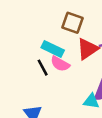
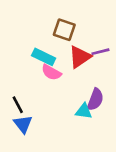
black line: (43, 68) -> (18, 105), moved

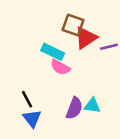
red triangle: (80, 57) -> (86, 38), moved
purple semicircle: (95, 100) -> (74, 108), moved

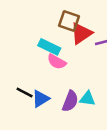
black line: (27, 99) -> (25, 93), turned -35
blue triangle: (32, 118) -> (41, 99), moved, turned 36

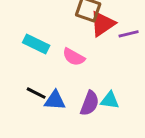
cyan rectangle: (49, 47) -> (36, 44), moved
blue triangle: (41, 99) -> (55, 100), turned 36

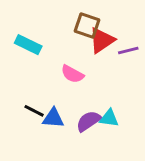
cyan rectangle: (36, 44) -> (28, 45), moved
purple semicircle: (90, 103) -> (89, 121), turned -145

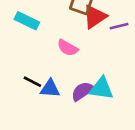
cyan triangle: (109, 118) -> (101, 88), size x1.4

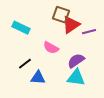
black line: (32, 82) -> (25, 64), moved, turned -64
purple semicircle: (83, 91) -> (76, 61), moved

